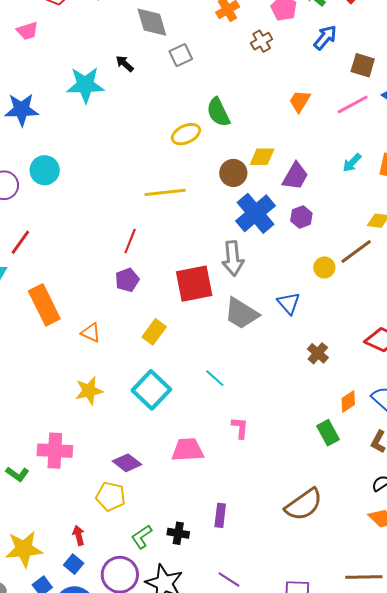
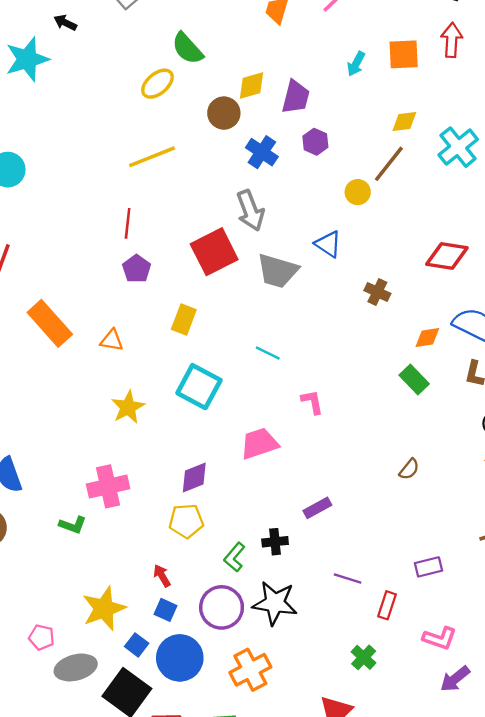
blue cross: (255, 213) -> (262, 152), size x0.7
orange diamond: (348, 402) -> (427, 338), turned 40
purple diamond: (127, 463) -> (194, 478), turned -44
brown semicircle: (304, 505) -> (409, 469), size x0.5
purple rectangle: (220, 515) -> (317, 508), turned 70

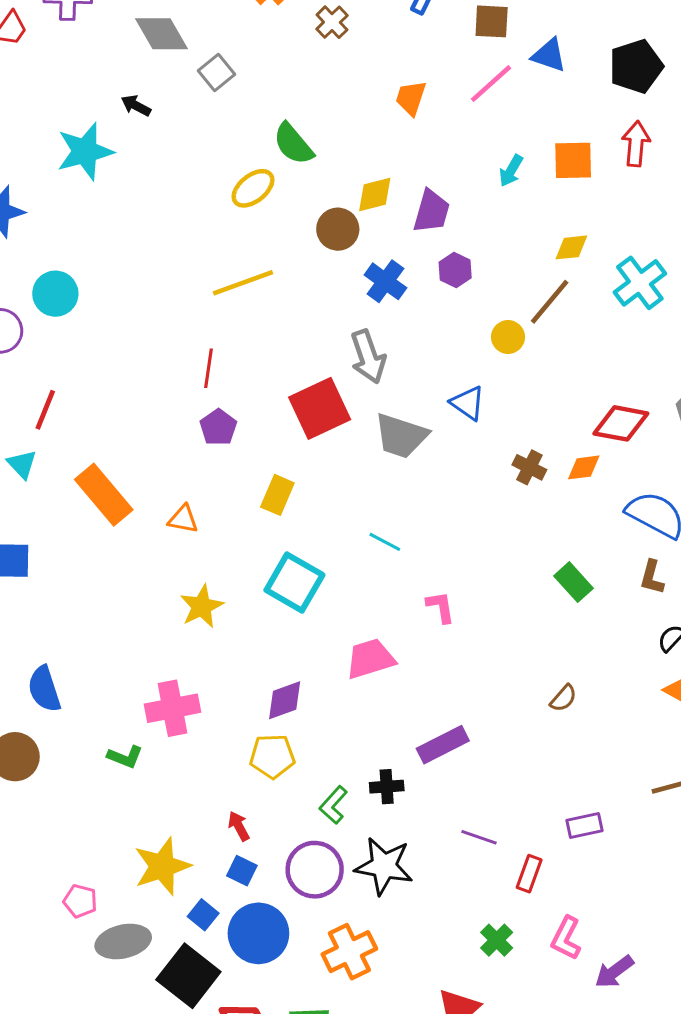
orange diamond: (427, 338) -> (584, 467), moved
purple rectangle: (317, 508) -> (443, 745), size x1.4
pink L-shape: (440, 638) -> (566, 938), moved, turned 96

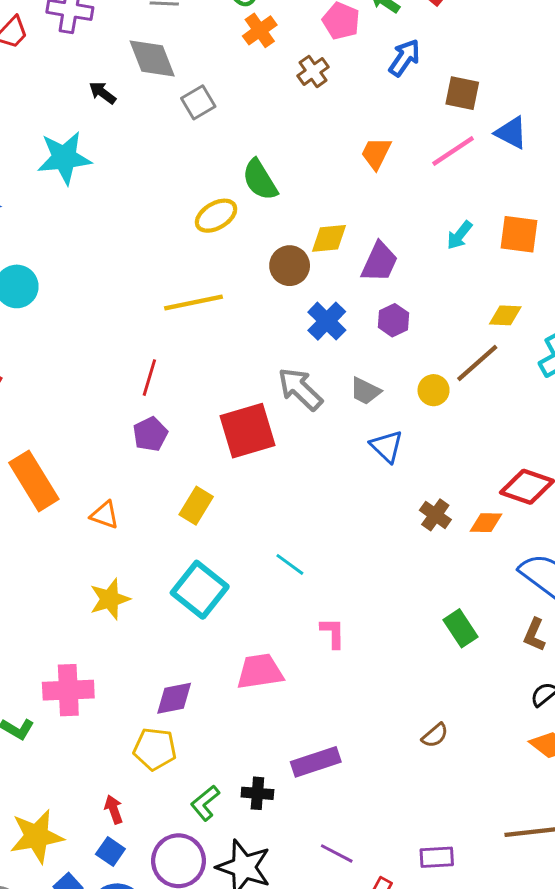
black arrow: (136, 106) -> (103, 93), moved
gray arrow: (368, 357) -> (300, 389), turned 144
gray trapezoid: (401, 436) -> (365, 391), moved, size x0.6

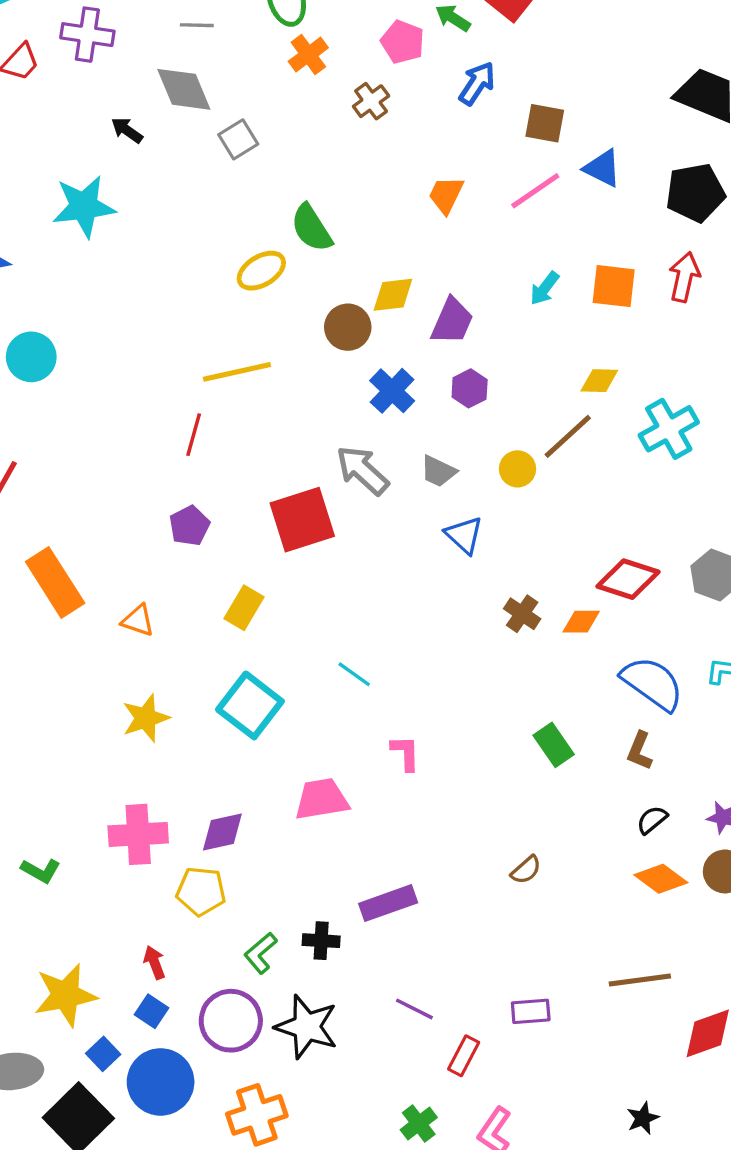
red line: (149, 378) -> (194, 435), moved
pink cross: (68, 690) -> (138, 834), moved

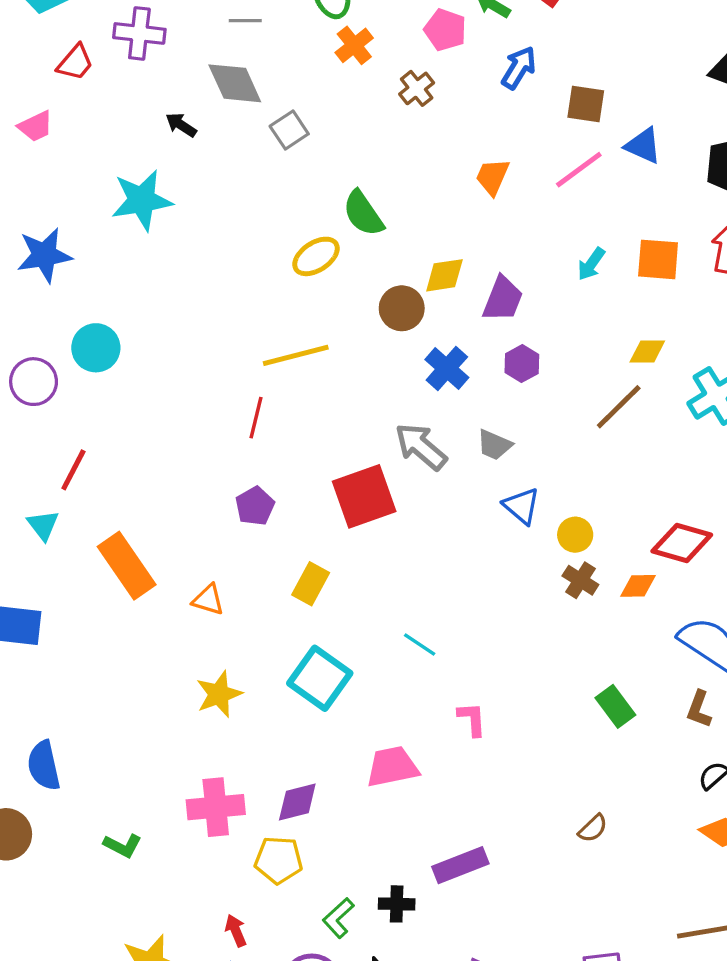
yellow circle: (517, 469) -> (575, 535), moved

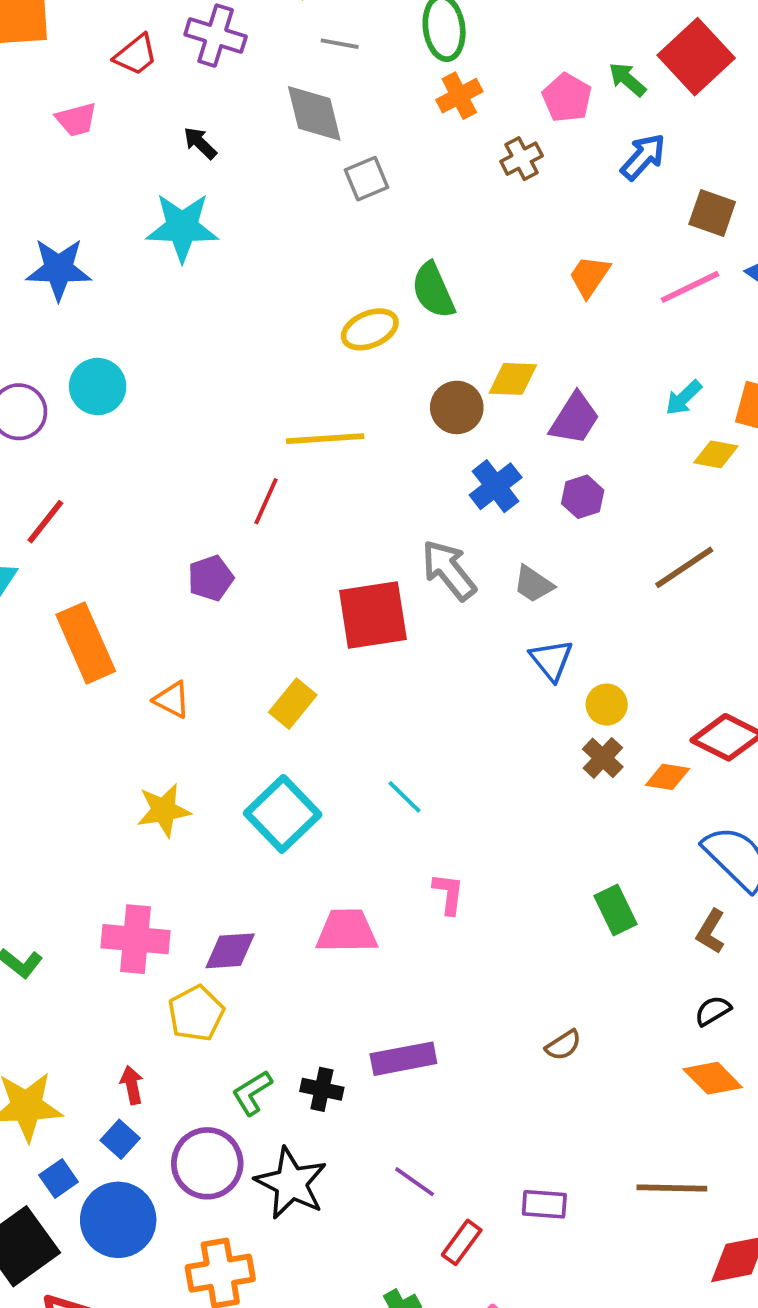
black arrow: (181, 125) -> (200, 143), moved
yellow diamond: (647, 352) -> (716, 454), moved
purple pentagon: (255, 506) -> (211, 578), moved
yellow pentagon: (279, 860) -> (196, 1013), turned 30

